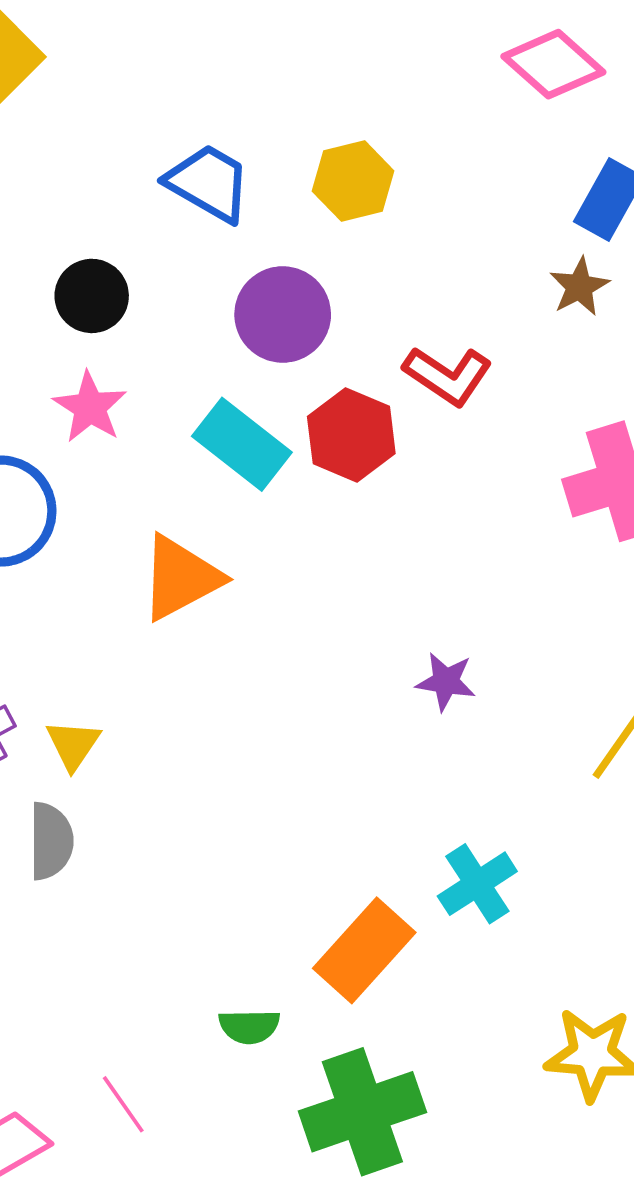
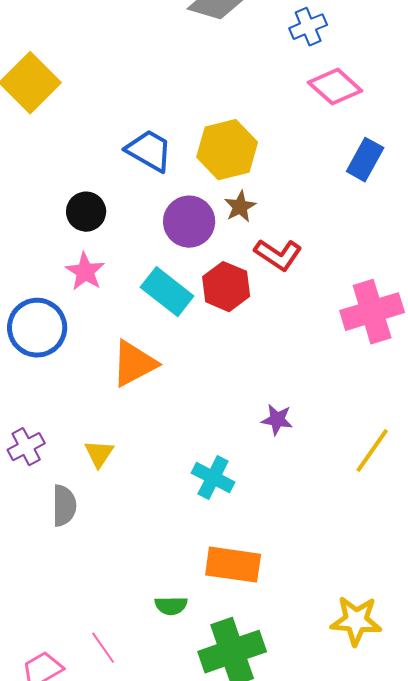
yellow hexagon: (353, 181) -> (227, 150), size x1.4
brown star: (579, 287) -> (240, 207), moved
yellow triangle: (73, 745) -> (99, 454), moved
cyan cross: (477, 884) -> (213, 478), moved, turned -30
orange rectangle: (364, 950) -> (233, 565), turned 56

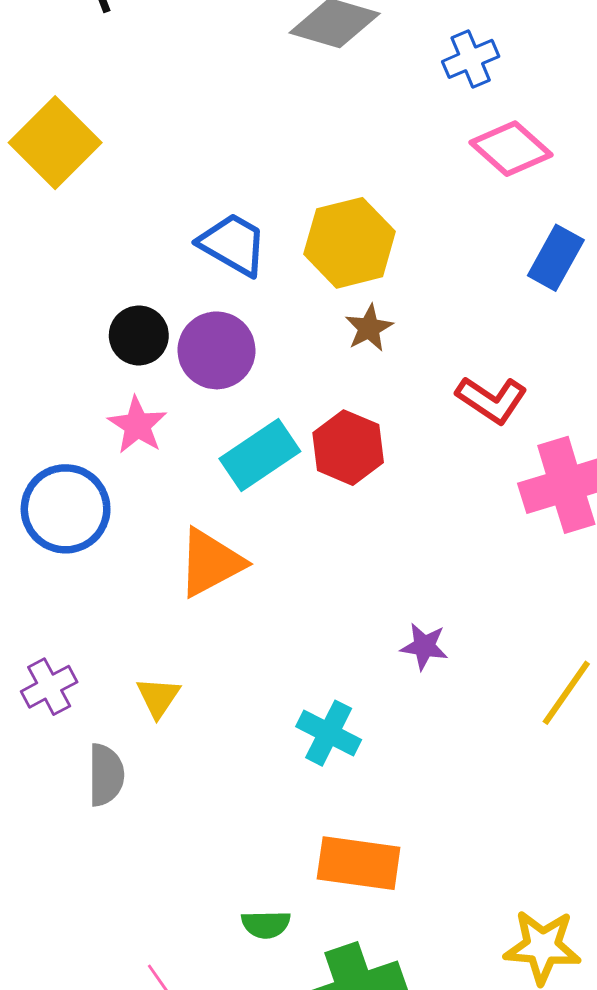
purple circle: (189, 222) -> (217, 350), moved
red L-shape: (278, 255) -> (492, 400), moved
cyan rectangle: (167, 292) -> (260, 455), turned -72

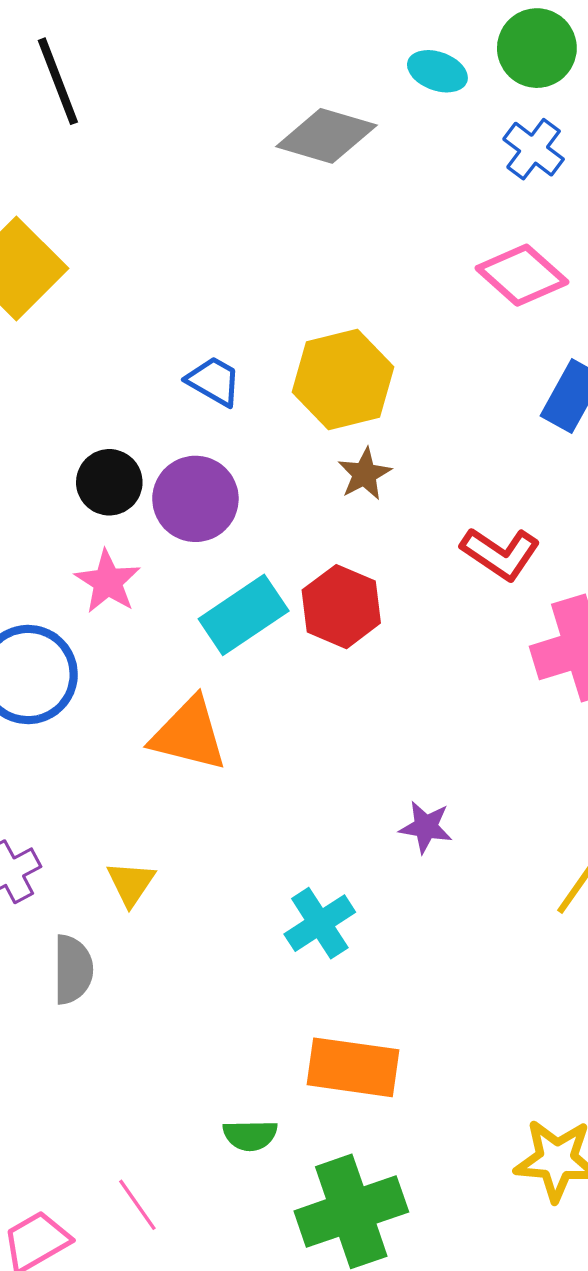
blue cross: (471, 59) -> (534, 149), moved, turned -30
blue trapezoid: (233, 244) -> (214, 381), size x0.7
orange triangle: (211, 563) -> (189, 734), turned 42
cyan cross: (329, 733) -> (320, 923), turned 30

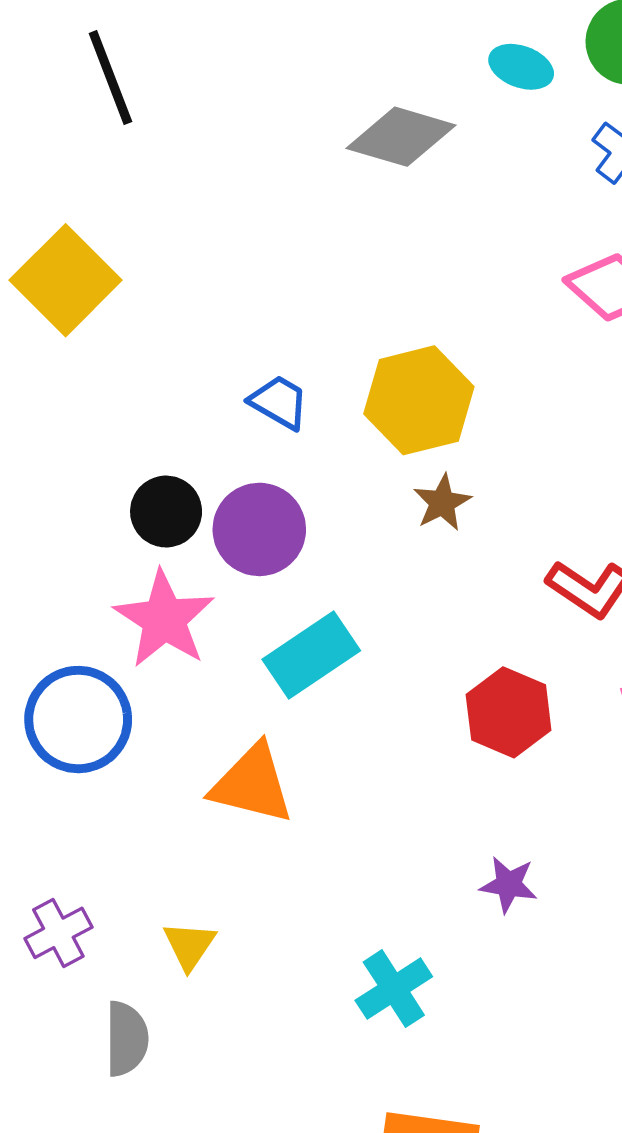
pink star: (108, 582) -> (164, 619), size x1.4
red hexagon: (341, 607) -> (509, 712), moved

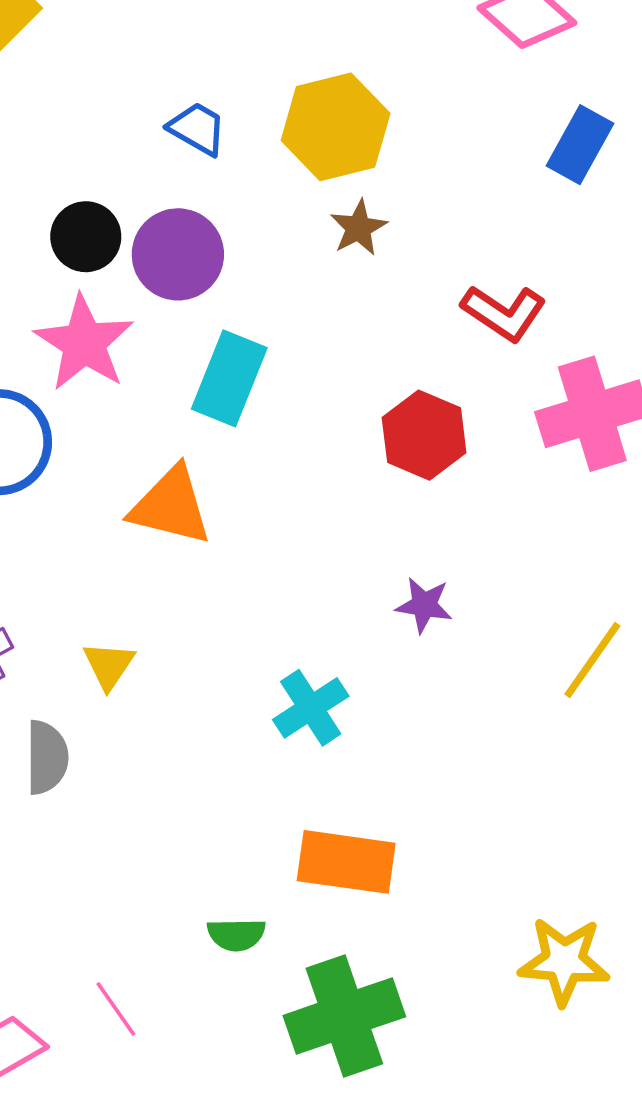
cyan rectangle: (311, 655) -> (229, 378), turned -34

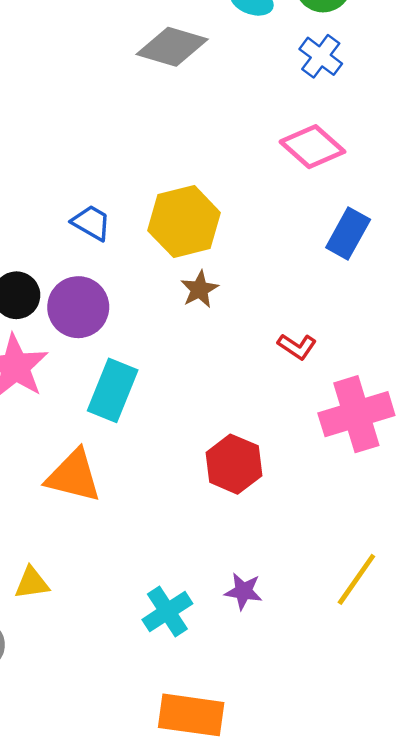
red L-shape: (504, 313) -> (297, 346), size x0.7
red hexagon: (424, 435) -> (234, 464), moved
purple star: (424, 605) -> (243, 591), moved
yellow triangle: (109, 665) -> (32, 583), turned 48

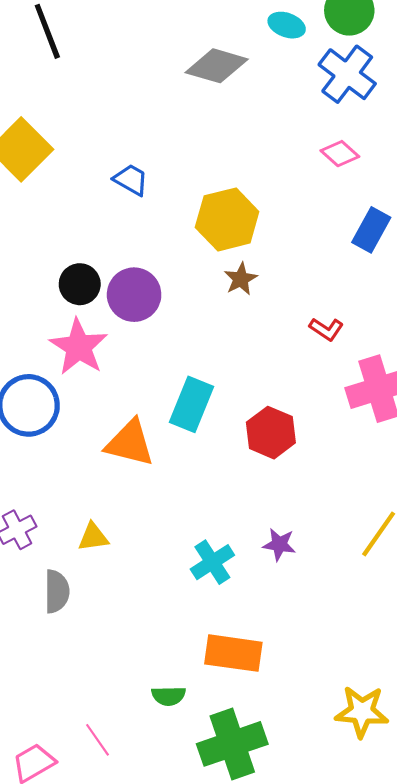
blue cross: (321, 56) -> (347, 74), size x1.5
pink diamond: (312, 147) -> (340, 154), size x0.7
blue trapezoid: (91, 223) -> (131, 180), moved
cyan rectangle: (113, 390) -> (192, 404), moved

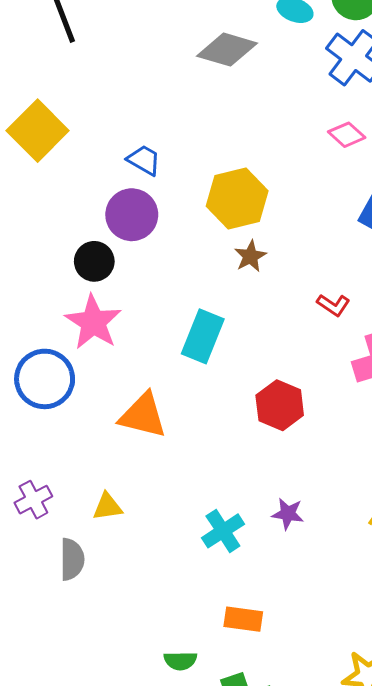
purple circle: (134, 295) -> (132, 215), moved
cyan rectangle: (192, 404) -> (203, 336), moved
orange rectangle: (233, 653) -> (243, 619), size x0.7

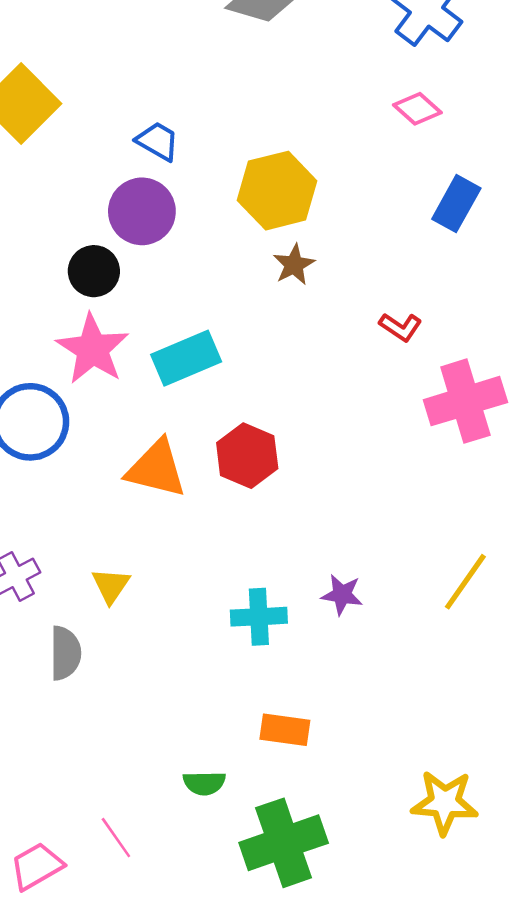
cyan rectangle: (203, 336) -> (186, 358), moved, turned 45
red hexagon: (280, 405) -> (247, 456), moved
yellow triangle: (107, 507) -> (111, 586), turned -48
cyan cross: (223, 531) -> (259, 617), turned 30

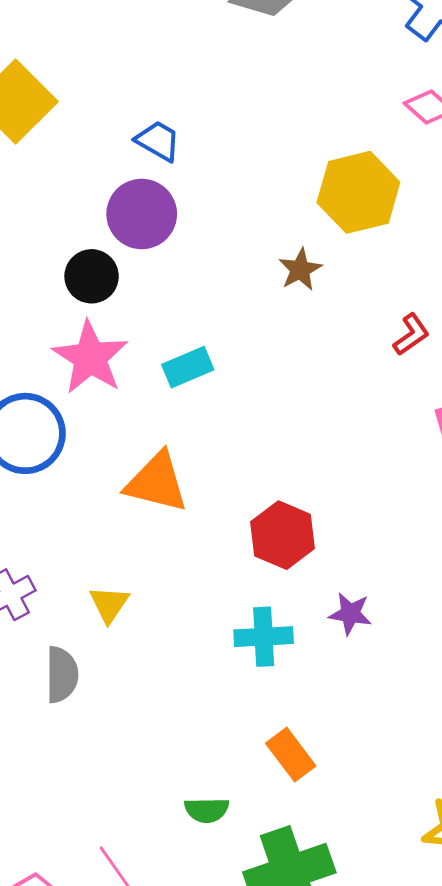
yellow hexagon: (277, 191) -> (358, 192), moved
red L-shape: (400, 327) -> (411, 335), turned -69
cyan rectangle: (186, 358) -> (188, 367), size x0.7
red hexagon: (247, 456) -> (283, 535), moved
orange rectangle: (285, 730) -> (291, 755), turned 45

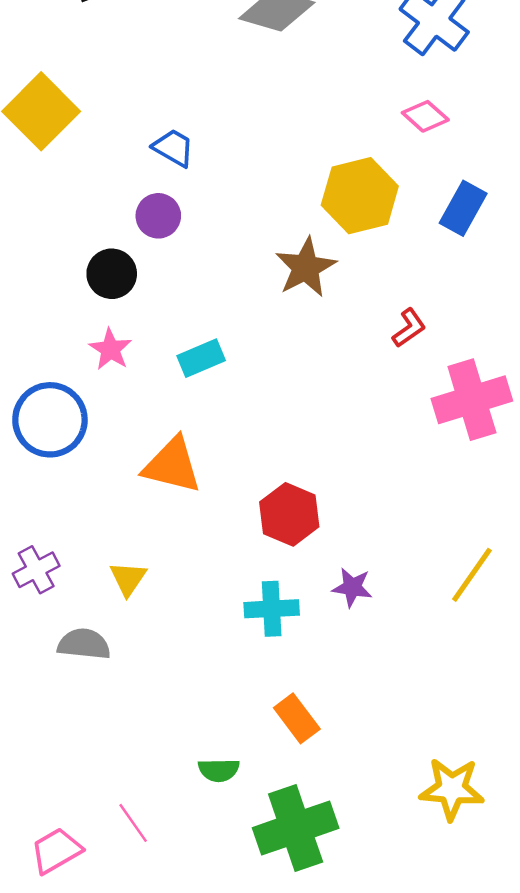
purple circle: (142, 214) -> (158, 216), size x0.7
brown star: (300, 270) -> (306, 267), size x1.5
pink star: (90, 358) -> (110, 349), size x0.6
gray semicircle: (62, 675) -> (84, 644), turned -84

